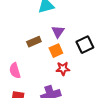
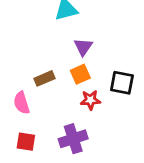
brown rectangle: (34, 42) -> (44, 78), moved
black square: (85, 45) -> (122, 83), moved, turned 36

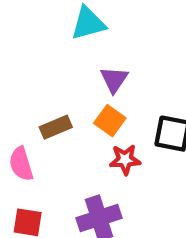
orange square: (80, 74) -> (110, 121), turned -30

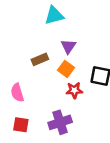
brown rectangle: (56, 127) -> (40, 59), moved

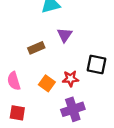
orange square: (66, 69) -> (47, 83), moved
purple cross: (60, 122) -> (73, 109), moved

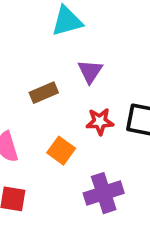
red star: (71, 79) -> (100, 122), moved

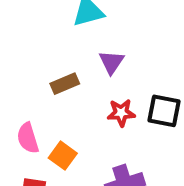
orange square: (61, 151) -> (63, 156), moved

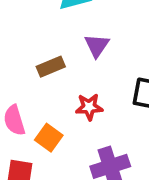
red star: (121, 113) -> (89, 107), moved

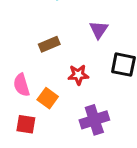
purple triangle: (97, 45) -> (99, 30), moved

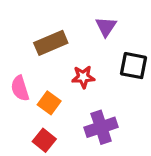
brown rectangle: (49, 44) -> (51, 43), size x1.4
red square: (26, 124) -> (44, 140), moved, turned 30

